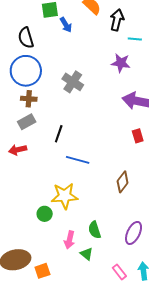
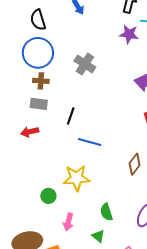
purple star: (121, 63) -> (129, 34), moved
gray rectangle: (27, 122) -> (39, 104), turned 36
green circle: (45, 214) -> (48, 196), moved
pink arrow: (70, 240) -> (68, 222), moved

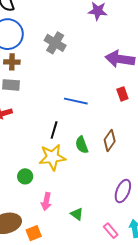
black line: (71, 116) -> (54, 130), moved
blue line: (90, 142) -> (76, 101), moved
green semicircle: (106, 212) -> (82, 145), moved

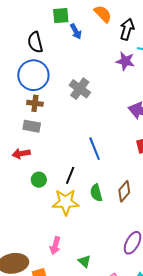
blue line: (76, 101) -> (95, 149), turned 50
green circle: (25, 176) -> (39, 180), moved

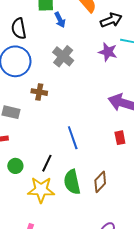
black arrow: (127, 29) -> (111, 20), turned 50
gray cross: (80, 89) -> (63, 56), moved
brown cross: (35, 103) -> (39, 92), moved
green semicircle: (96, 193) -> (72, 182), size x1.4

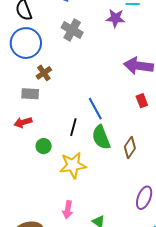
brown cross: (39, 92) -> (44, 73), moved, turned -35
black line: (47, 163) -> (73, 127), moved
green semicircle: (72, 182) -> (101, 137), moved

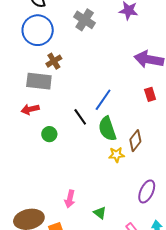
gray rectangle: (30, 94) -> (39, 81), size x1.4
blue line: (95, 109) -> (103, 100), turned 60
black line: (73, 127) -> (80, 117), turned -54
yellow star: (73, 165) -> (116, 155), moved, size x0.6

